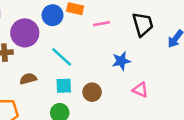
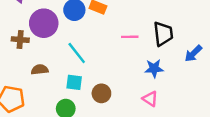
pink line: (102, 24) -> (130, 37), moved
blue star: (121, 61) -> (154, 68), moved

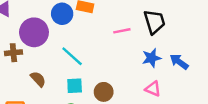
blue arrow: (193, 53) -> (179, 62), moved, turned 90
brown semicircle: (40, 70) -> (38, 79), turned 63

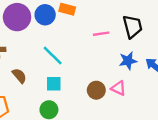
purple circle: (34, 32) -> (17, 17), moved
pink triangle: (153, 89) -> (119, 88), moved
brown circle: (104, 92) -> (96, 90), moved

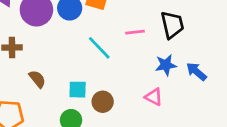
cyan line: (53, 56) -> (99, 48), moved
brown circle: (96, 90) -> (103, 102), moved

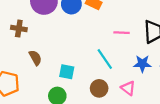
cyan line: (99, 48) -> (105, 59), moved
brown circle: (103, 102) -> (99, 88), moved

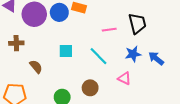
cyan square: (67, 72) -> (66, 51), moved
brown circle: (99, 88) -> (90, 88), moved

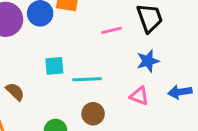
cyan line: (99, 56) -> (87, 79), moved, turned -42
blue arrow: (156, 58) -> (180, 92), moved, turned -42

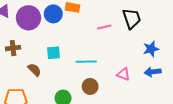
blue star: (148, 61) -> (151, 49), moved
cyan square: (54, 66) -> (54, 53), moved

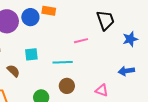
pink line: (104, 27) -> (81, 41), moved
blue star: (151, 49) -> (130, 39), moved
pink triangle: (123, 74) -> (102, 90), moved

